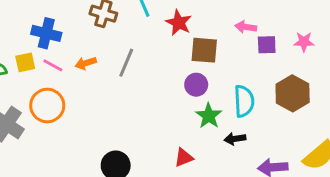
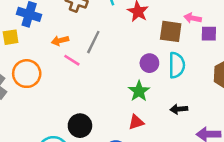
brown square: (204, 50) -> (171, 31), moved
pink line: (53, 65) -> (72, 60), moved
cyan semicircle: (244, 101) -> (177, 65), moved
green star: (209, 116) -> (139, 91), moved

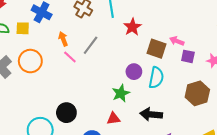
orange arrow: (60, 41) -> (63, 39), turned 72
black arrow: (179, 109) -> (151, 114), size x1.5

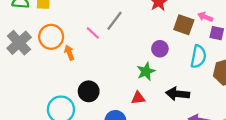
orange arrow: (63, 39) -> (69, 53), moved
cyan semicircle: (156, 78) -> (198, 57), moved

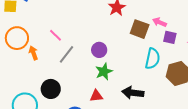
gray line: (115, 21) -> (66, 54), moved
purple circle: (160, 49) -> (99, 50), moved

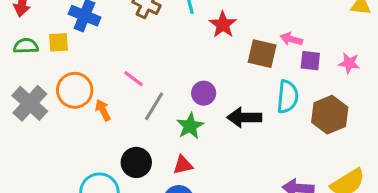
green star: (104, 72) -> (190, 126), moved
black arrow: (133, 93) -> (244, 117), moved
red triangle: (96, 96) -> (183, 165), moved

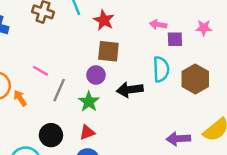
brown square: (262, 54) -> (108, 51), moved
pink star: (349, 63) -> (204, 28), moved

